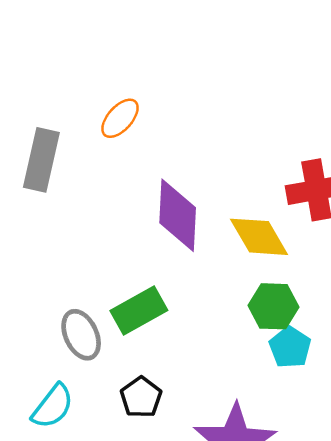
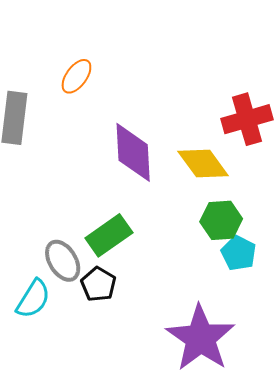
black pentagon: (141, 397) -> (98, 284), moved
cyan semicircle: (53, 406) -> (33, 299), moved

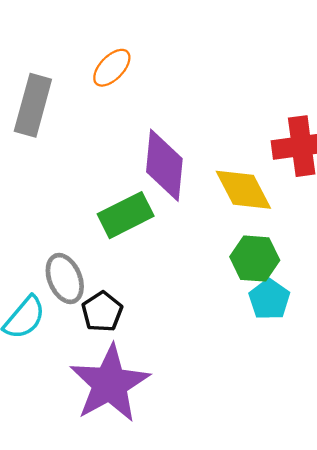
green rectangle: (109, 235) -> (126, 215), moved
purple star: (201, 338) -> (110, 384), moved

